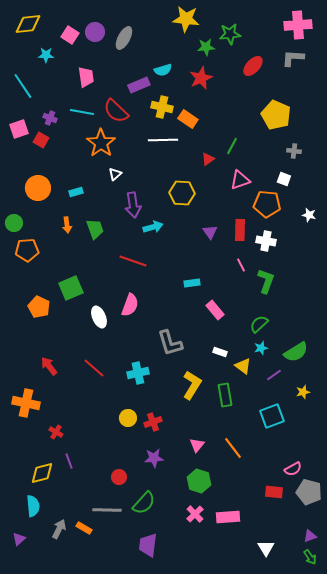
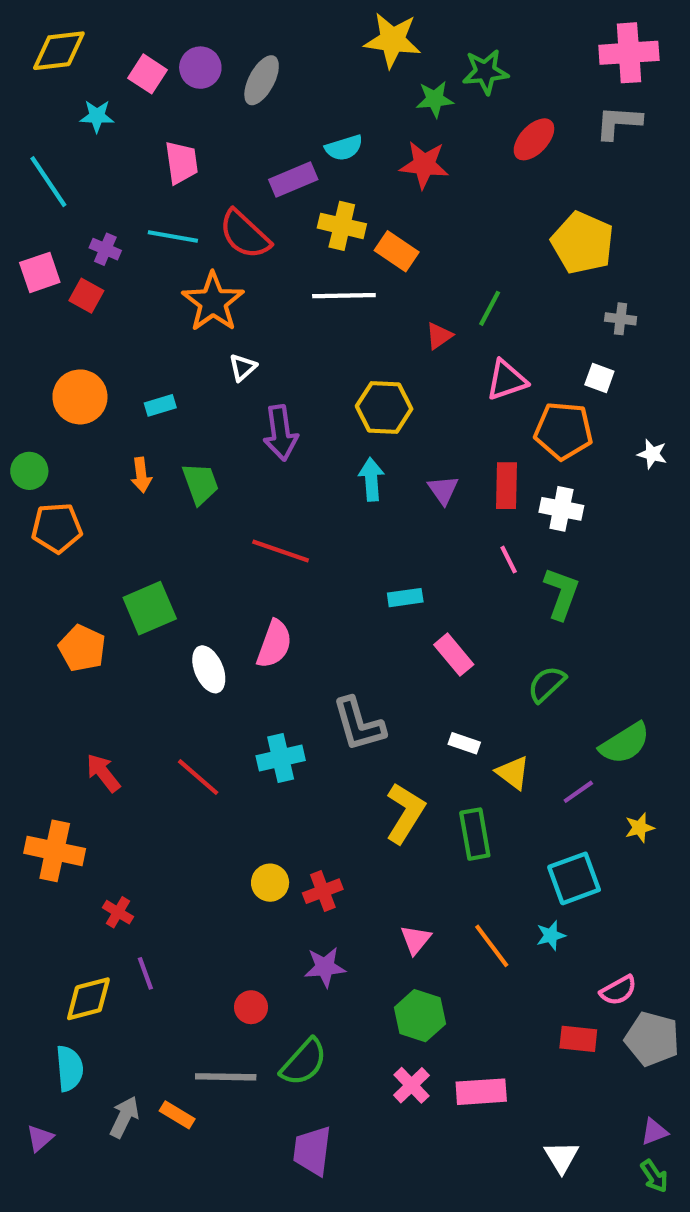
red star: (201, 78) -> (424, 165), turned 30
cyan arrow: (153, 227) -> (371, 479), moved, turned -78
cyan star: (261, 348) -> (551, 935), moved
cyan cross: (138, 373) -> (281, 758), moved

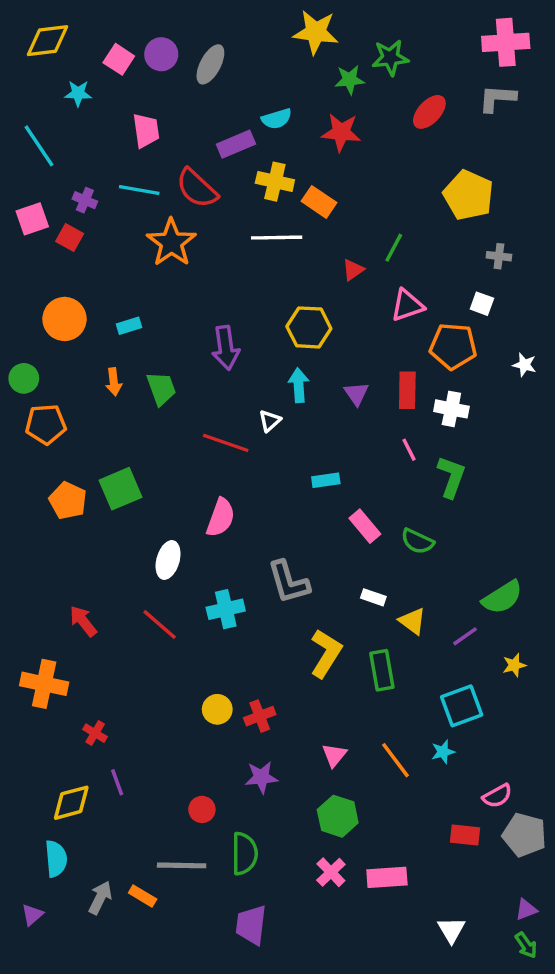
white triangle: (243, 367) -> (270, 421), moved
orange pentagon: (82, 648) -> (68, 501), moved
white ellipse: (209, 669) -> (168, 560), moved, turned 39
green semicircle: (547, 684) -> (417, 541), moved, turned -112
green semicircle: (304, 1062) -> (244, 854), turned -42

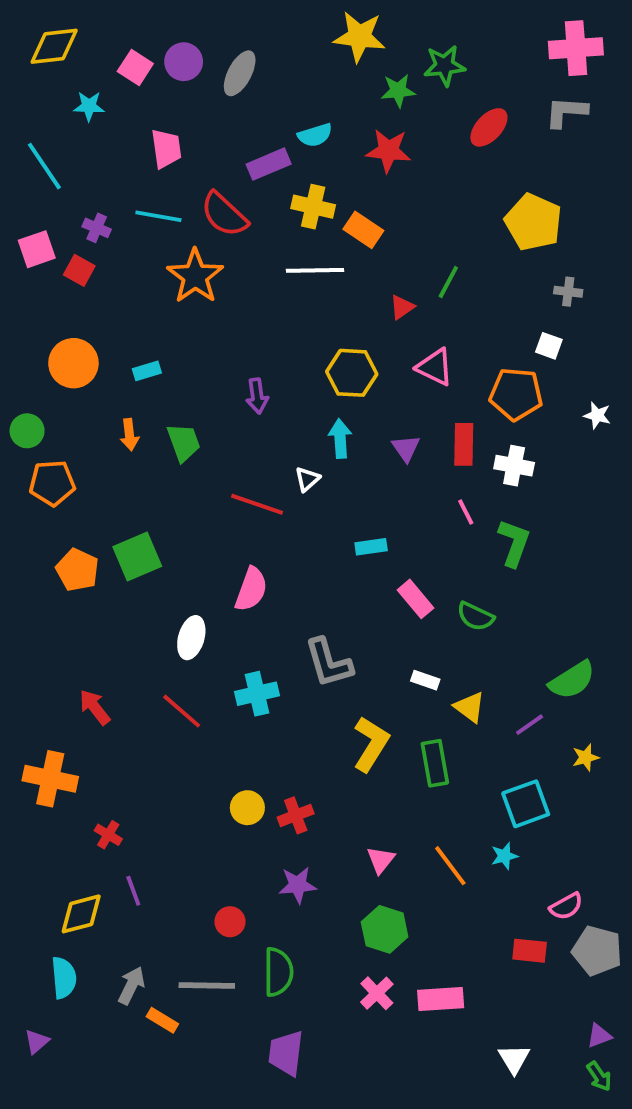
pink triangle: (407, 305) -> (435, 367), moved, turned 45
purple arrow: (226, 348) -> (257, 396), size x0.7
gray arrow: (100, 898) -> (131, 985), moved

